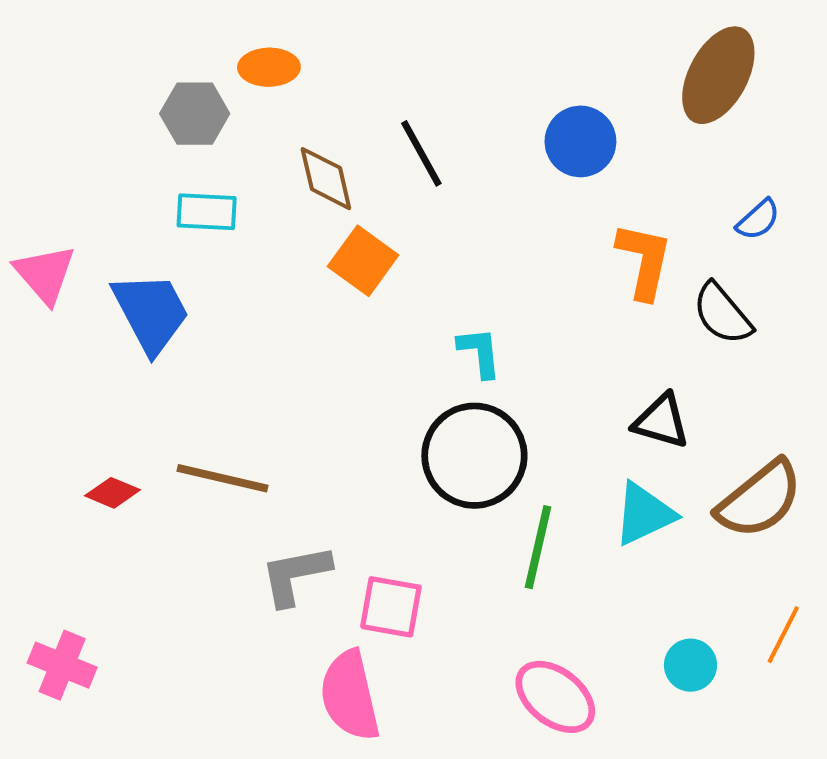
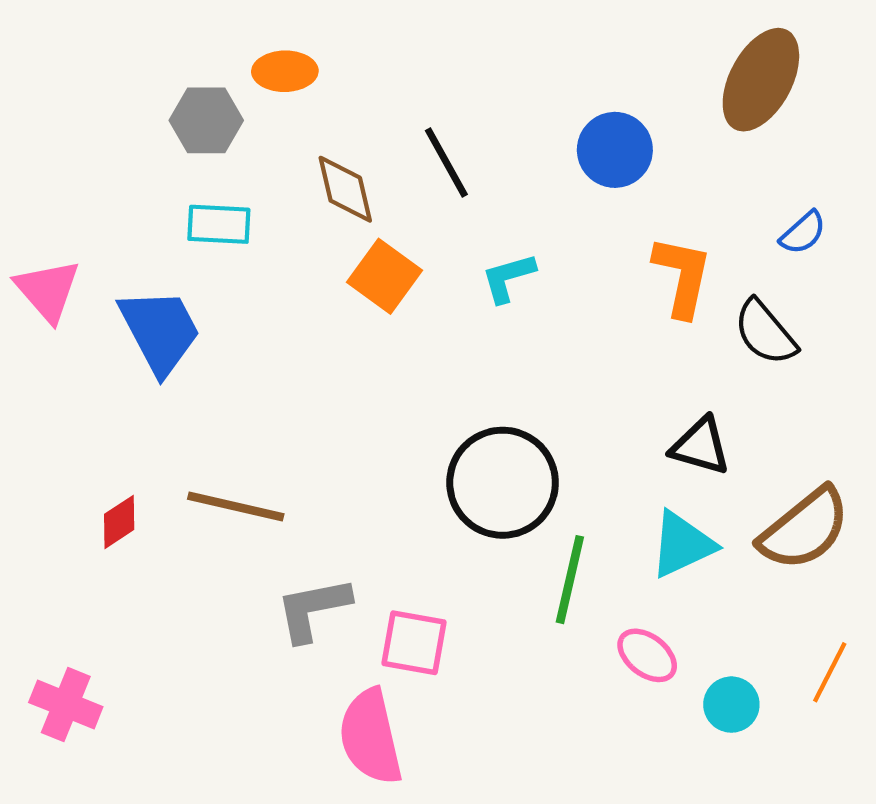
cyan L-shape: (480, 352) -> (508, 278), moved, turned -100
red diamond: (112, 493) -> (119, 522), turned -56
pink ellipse: (555, 697) -> (647, 655), moved, size x0.7

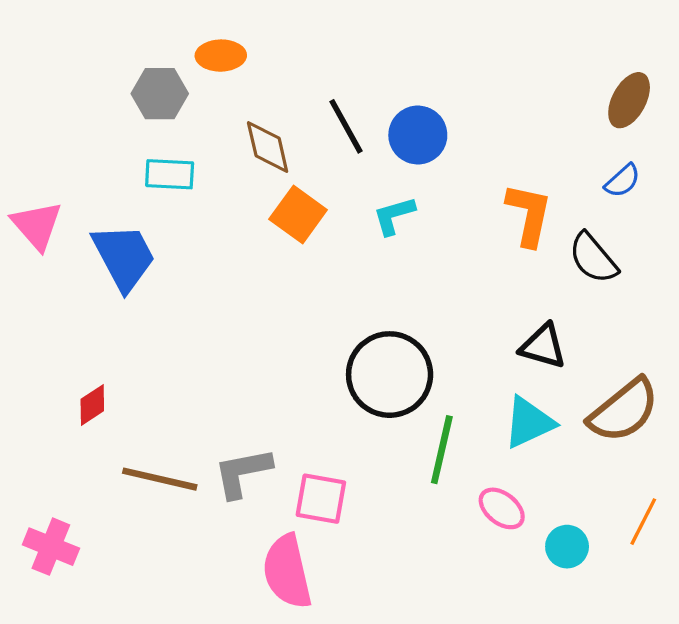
brown ellipse: (761, 80) -> (629, 100), moved, size x0.7
blue circle: (615, 150) -> (418, 135), moved
brown line: (236, 507) -> (160, 479), moved

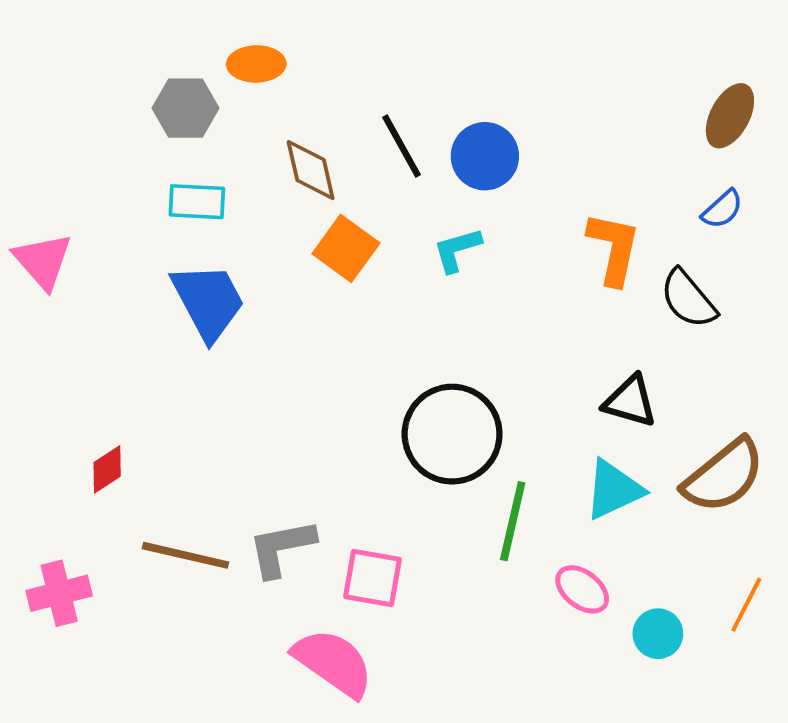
blue trapezoid: (124, 257) -> (208, 301), moved
pink cross: (51, 547) -> (59, 593), moved, turned -36
pink semicircle: (287, 572) -> (333, 663), turned 138

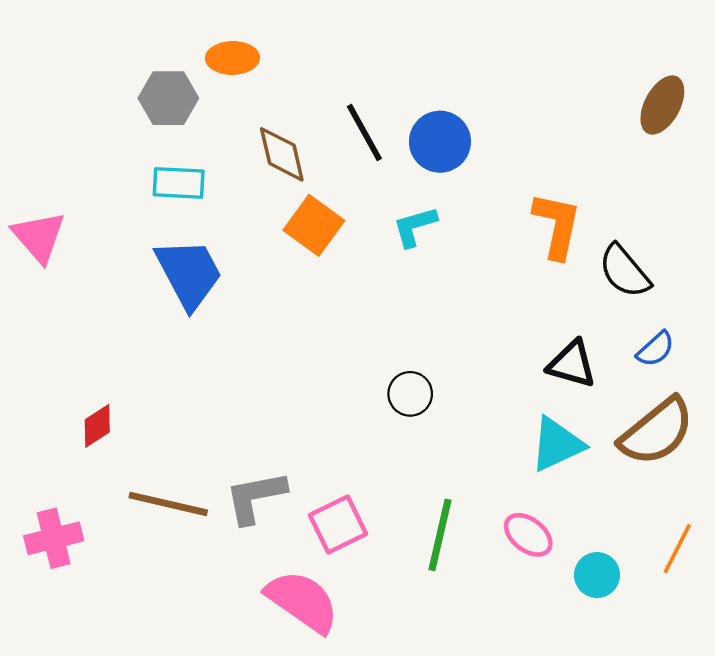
blue semicircle: (722, 209) -> (655, 349), moved
black circle: (452, 434) -> (410, 394), size x0.5
green line: (513, 521) -> (440, 535), moved
pink square: (372, 578) -> (338, 525), turned -36

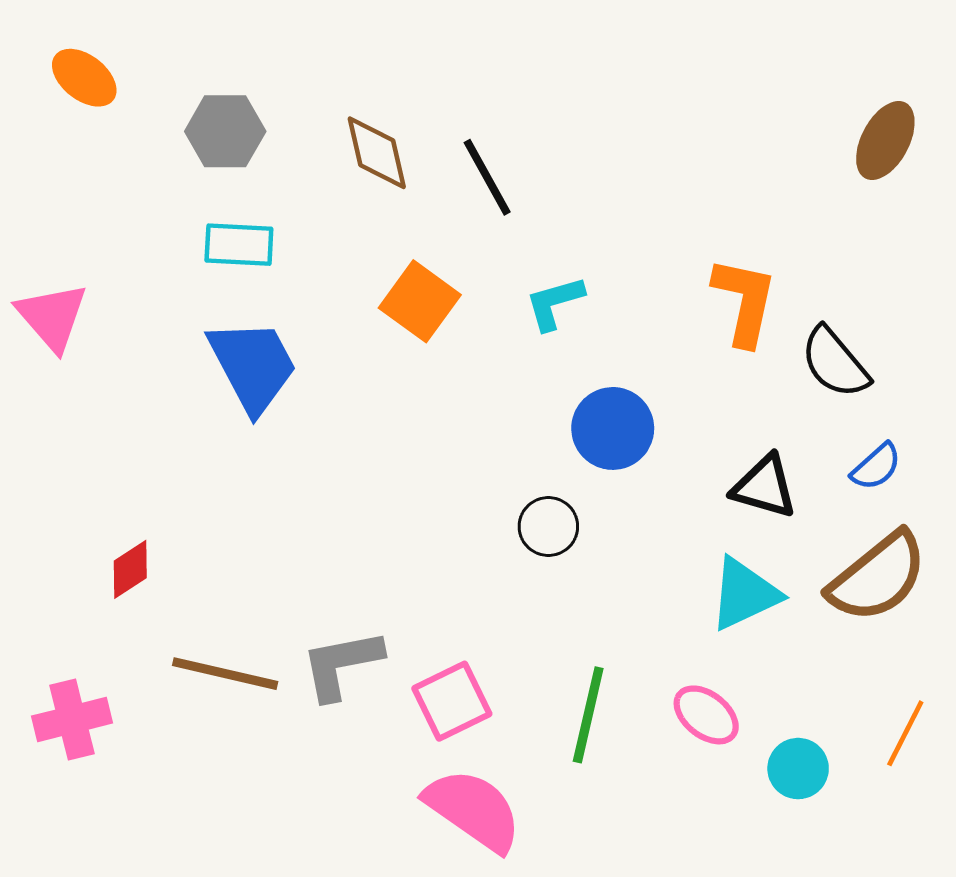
orange ellipse: (232, 58) -> (84, 78), moved, turned 39
blue circle: (440, 142) -> (613, 428), moved
brown diamond: (282, 154) -> (377, 153), moved
pink semicircle: (302, 601) -> (473, 810), moved

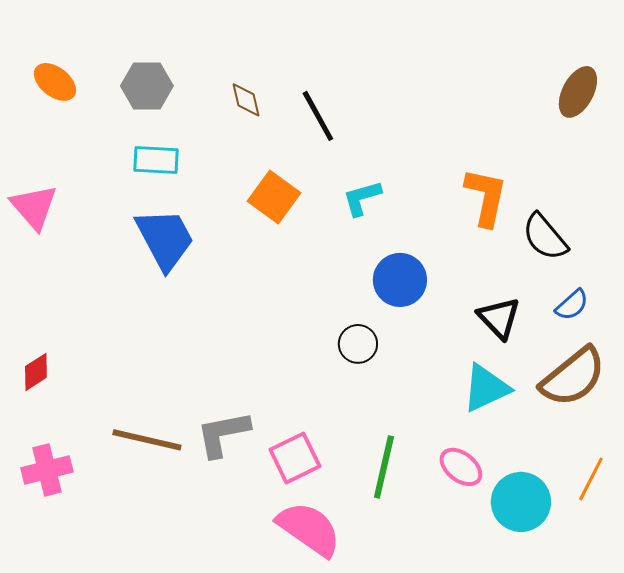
orange ellipse: (84, 78) -> (55, 82), moved
brown diamond: (377, 153) -> (246, 100), size x0.7
black triangle: (764, 487) -> (499, 318), turned 30
red diamond: (130, 569) -> (36, 372), moved
cyan circle: (798, 769) -> (521, 502), size x1.5

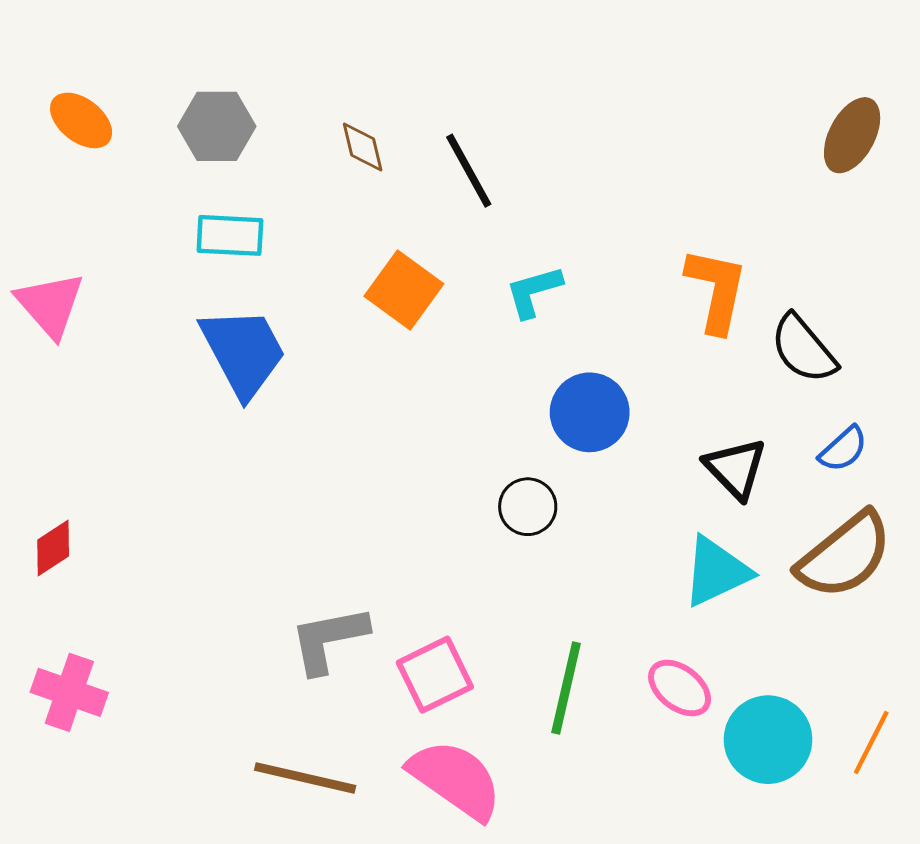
brown line: (147, 440) -> (305, 778), moved
pink cross: (47, 470) -> (69, 692), turned 33
orange line: (591, 479) -> (871, 743), moved

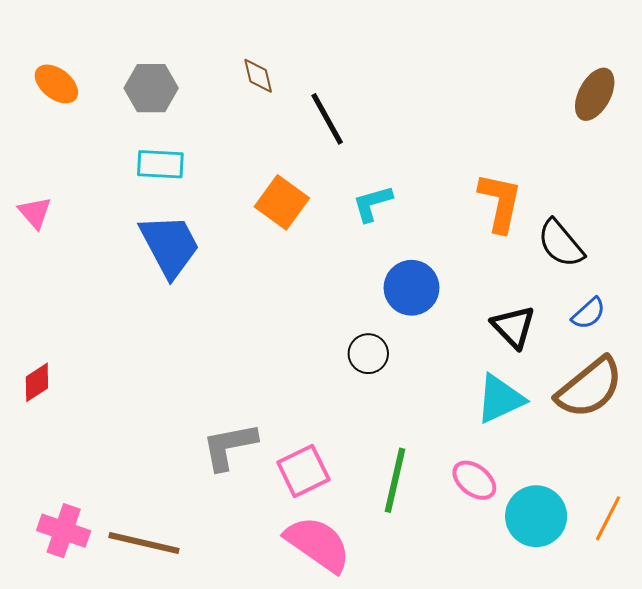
brown diamond: (363, 147) -> (258, 76), moved
pink triangle: (50, 305) -> (35, 213), size x0.7
pink cross: (69, 692) -> (64, 531), moved
brown line: (305, 778) -> (144, 543), moved

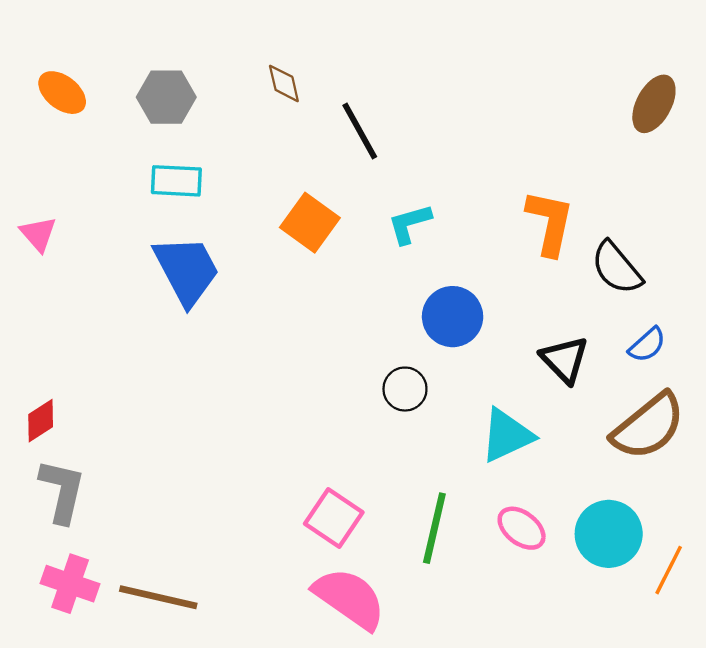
cyan triangle: (500, 399) -> (507, 435), moved
gray L-shape: (229, 446) -> (62, 491), moved, turned 114
pink square: (303, 471) -> (334, 518), turned -30
cyan circle: (536, 516) -> (609, 534), moved

